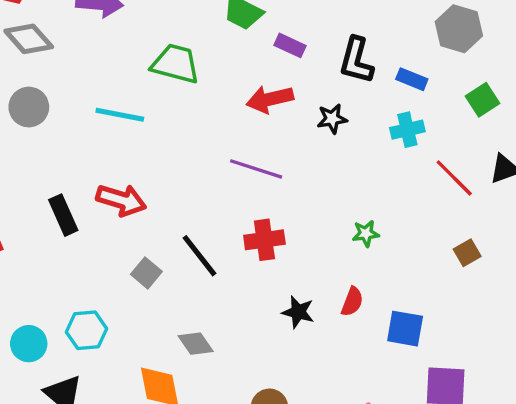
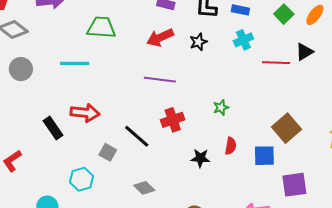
red line: (454, 178) -> (276, 63), turned -32
green star: (366, 233) -> (221, 108), moved
brown square: (467, 253) -> (287, 128), moved, size x1.8
cyan hexagon: (87, 330) -> (82, 179), moved

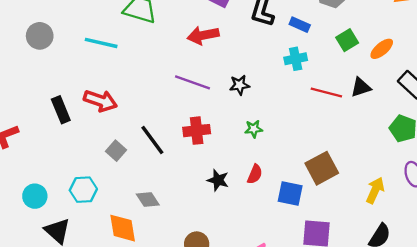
black star: (198, 42) -> (240, 85), moved
cyan hexagon: (82, 179) -> (83, 190), moved

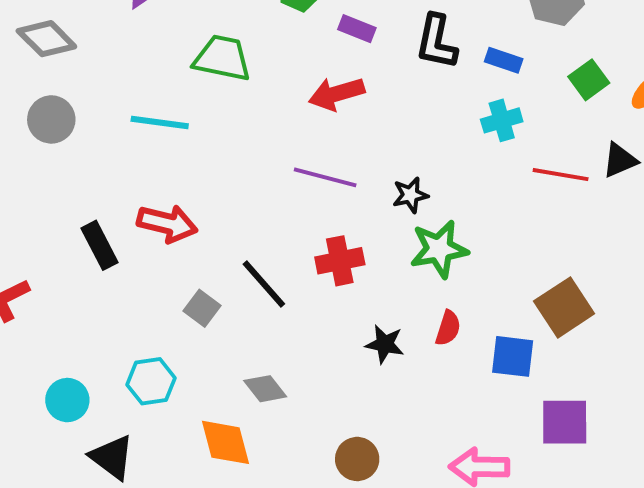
black star: (240, 85) -> (410, 195), moved
green star: (254, 129) -> (439, 249), size x1.8

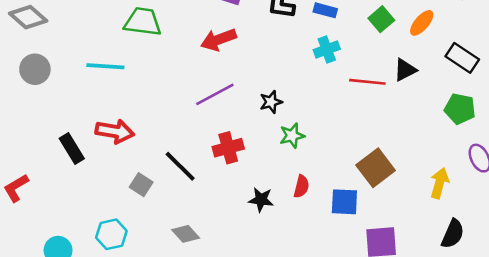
purple line: (325, 177) -> (215, 94), turned -39
green star: (439, 249) -> (292, 136), size x0.7

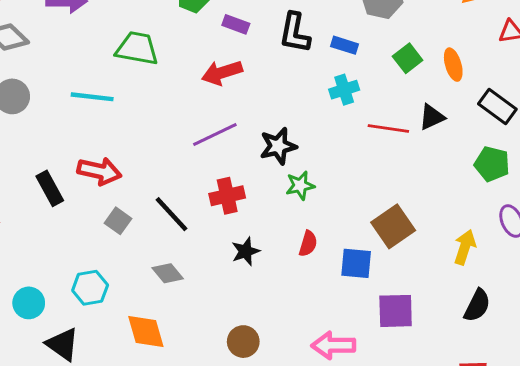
orange ellipse: (422, 23) -> (453, 65), turned -60
black star: (271, 102) -> (278, 146), size x1.4
gray square: (141, 185) -> (118, 221), moved
black star: (261, 200) -> (246, 251), moved, turned -30
gray diamond: (186, 234) -> (168, 273), moved

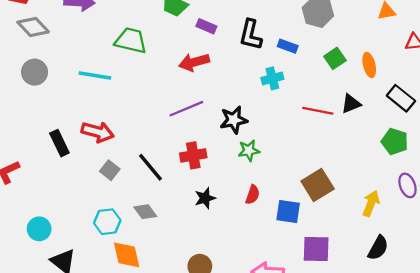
cyan cross: (344, 90) -> (272, 78), moved
cyan hexagon: (90, 288) -> (107, 222), moved

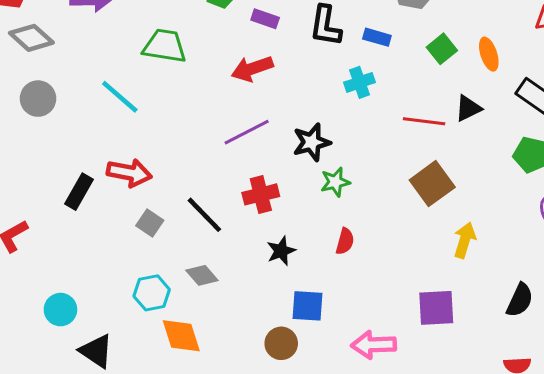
cyan line: (95, 75) -> (120, 97), turned 36
black rectangle: (59, 143) -> (79, 192), turned 60
brown square: (318, 185) -> (432, 184), moved
yellow arrow: (371, 203) -> (465, 240), moved
blue square: (288, 211) -> (308, 306), moved

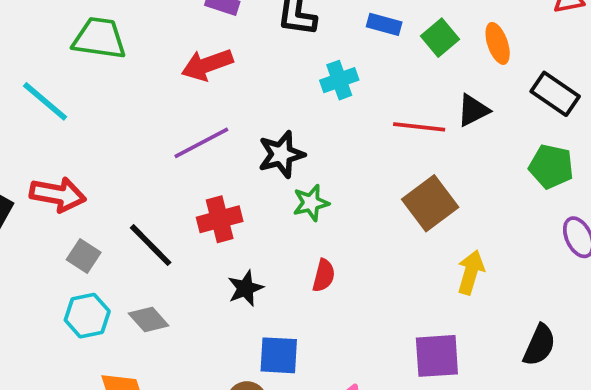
blue rectangle: (377, 37) -> (384, 24), moved
cyan hexagon: (152, 293) -> (87, 316), moved

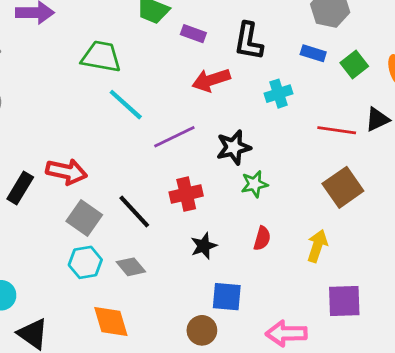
red arrow: (207, 65) -> (211, 80), moved
cyan line: (45, 101) -> (126, 105), moved
gray square: (84, 256) -> (84, 218), size x1.4
yellow arrow: (471, 272) -> (317, 246), moved

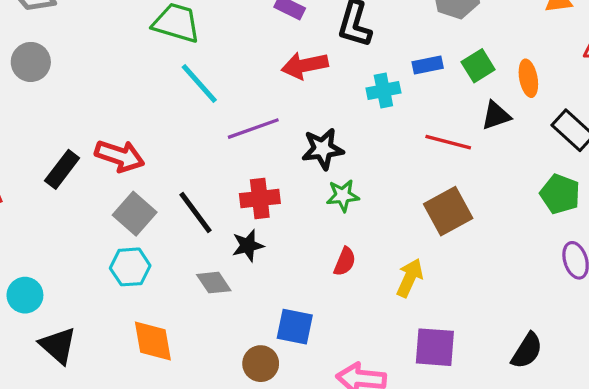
blue rectangle: (313, 53) -> (428, 65), moved, turned -35
black triangle: (377, 119) -> (496, 116), moved
black star: (204, 246) -> (248, 246), moved
gray diamond: (131, 267) -> (214, 283), moved

